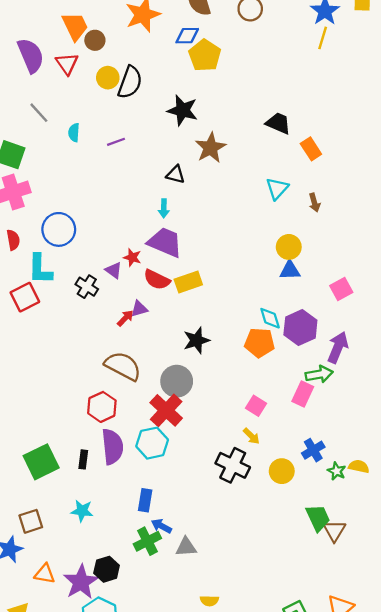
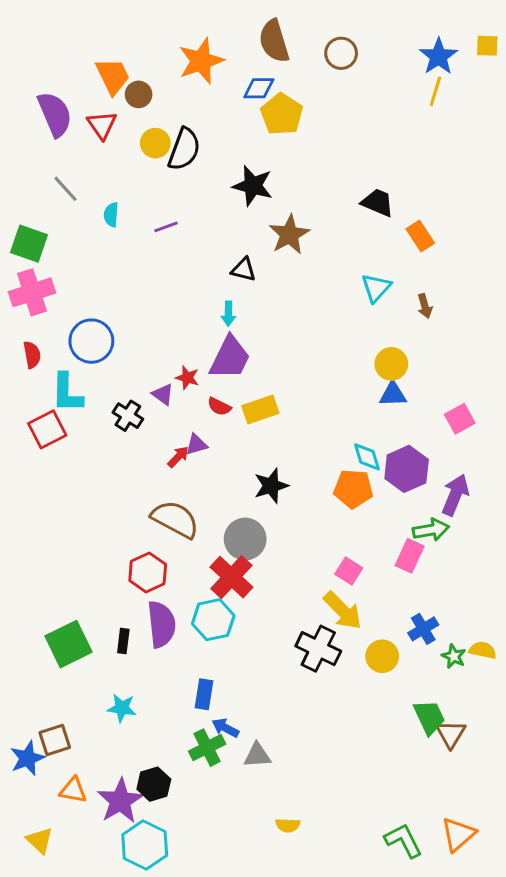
purple trapezoid: (165, 242) -> (230, 358), turned 93
red semicircle: (157, 280) -> (219, 407), size x0.7
yellow arrow: (251, 436) -> (343, 611), size x1.8
brown square: (31, 521) -> (55, 740), moved

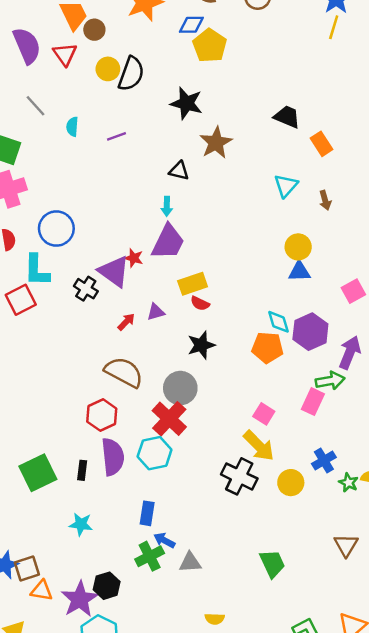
purple triangle: (163, 394) -> (114, 271), size x1.8
red semicircle: (219, 407) -> (200, 303), moved
purple triangle: (196, 445) -> (156, 312), moved
green trapezoid: (429, 717) -> (272, 564), moved
brown square: (55, 740) -> (27, 568), moved

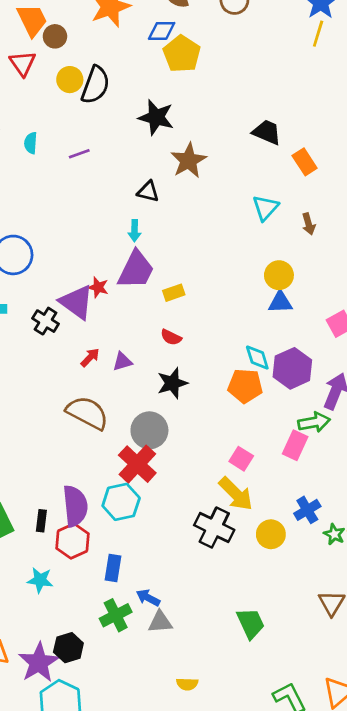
yellow rectangle: (193, 284) -> (174, 293), moved, size x0.7
purple triangle: (156, 312) -> (122, 362), moved
red hexagon: (102, 415) -> (73, 541), moved
blue arrow: (164, 540) -> (148, 598), moved

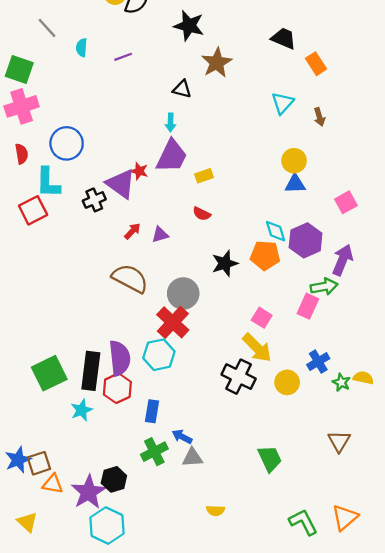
black cross: (46, 321) -> (94, 200), turned 35
black star: (172, 383) -> (225, 263), moved
black rectangle: (41, 521) -> (91, 371), size x2.0
cyan star: (40, 580) -> (82, 410), moved, turned -30

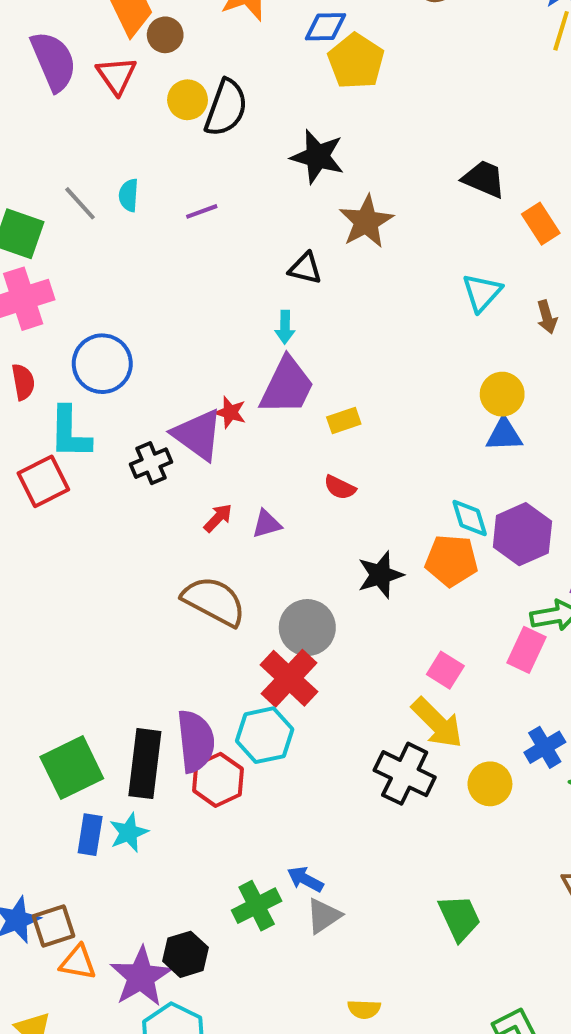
gray line: (47, 28) -> (80, 203), moved
red hexagon: (117, 388) -> (218, 780), moved
blue rectangle: (152, 411) -> (90, 835), moved
gray triangle: (192, 457) -> (324, 916), turned -30

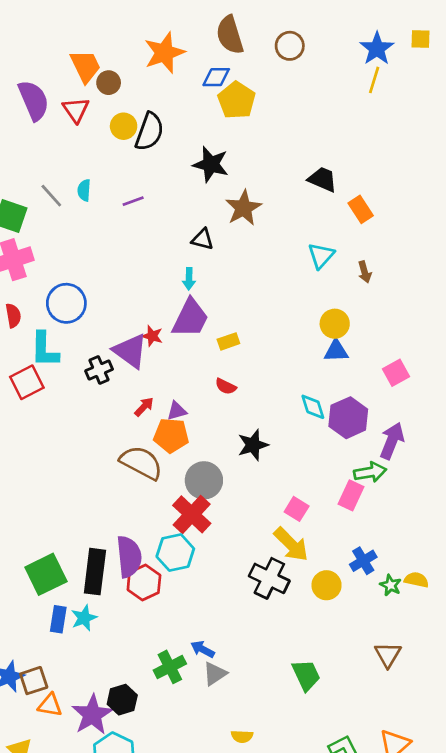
orange pentagon: (451, 561) -> (171, 435), moved

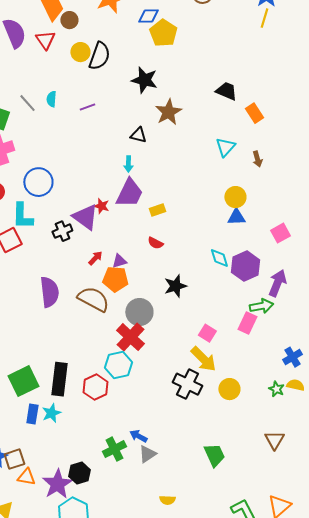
purple semicircle: (129, 557) -> (49, 292), moved
blue cross: (363, 561) -> (292, 357), moved

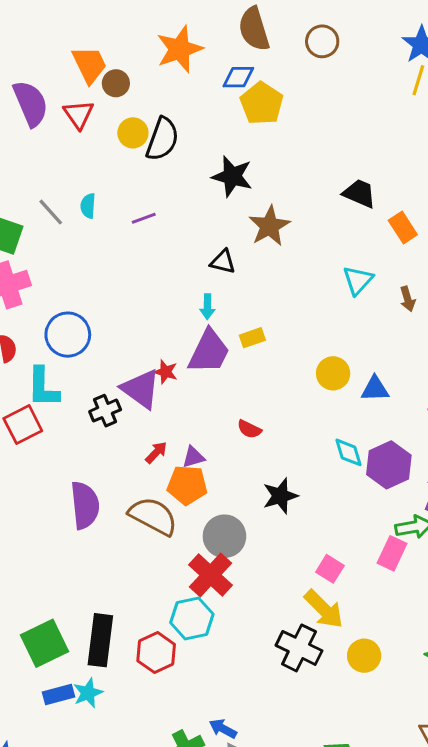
yellow circle: (235, 197) -> (333, 373), moved
yellow rectangle: (157, 210) -> (252, 338), moved
blue rectangle: (32, 414) -> (58, 694), turned 66

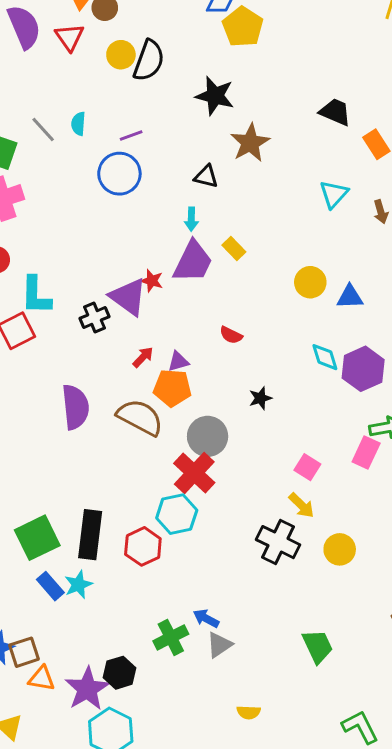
blue circle: (68, 335) -> (119, 174), moved
yellow rectangle: (252, 338) -> (234, 248), turned 65
black star: (280, 496) -> (260, 398), size x0.7
yellow arrow: (324, 609) -> (301, 505), size x0.7
blue rectangle: (58, 694) -> (50, 586), turned 64

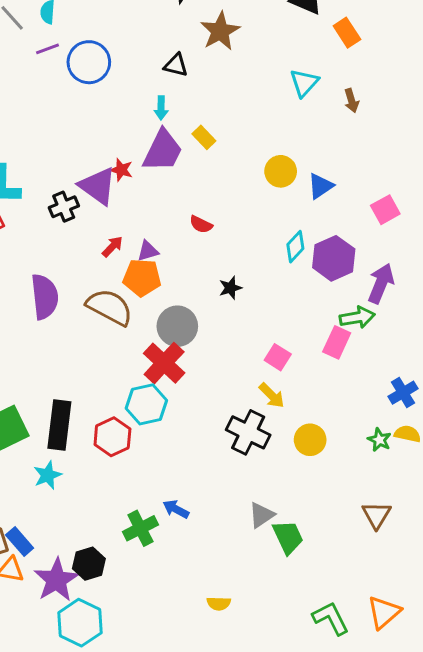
purple line: (131, 135) -> (48, 49), moved
blue triangle: (350, 297) -> (320, 186), turned -32
cyan diamond: (325, 357) -> (295, 247), turned 60
blue rectangle: (50, 586) -> (20, 542), moved
gray triangle: (219, 645) -> (261, 515), moved

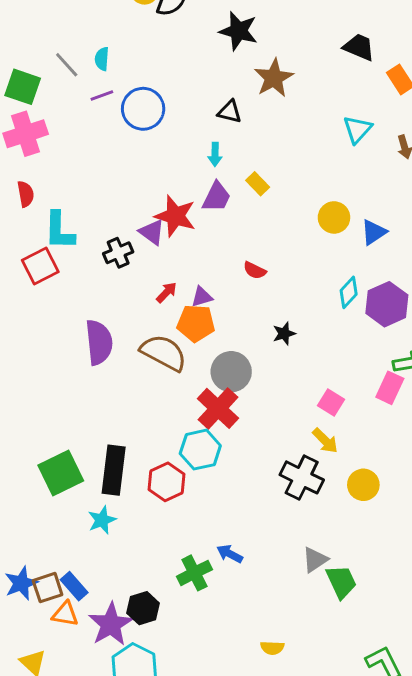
purple trapezoid: (163, 151) -> (216, 197), size x0.7
red star: (121, 170) -> (175, 216), size x1.8
purple triangle: (98, 186) -> (152, 232), size x0.7

